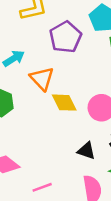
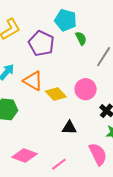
black triangle: (86, 151) -> (69, 128), moved

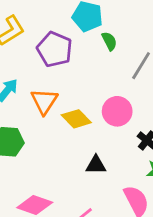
orange triangle: (33, 81) -> (44, 101), turned 35

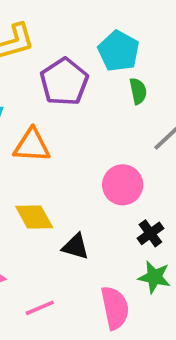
orange triangle: (44, 101) -> (32, 145), turned 44
yellow diamond: (76, 119) -> (34, 217), moved

